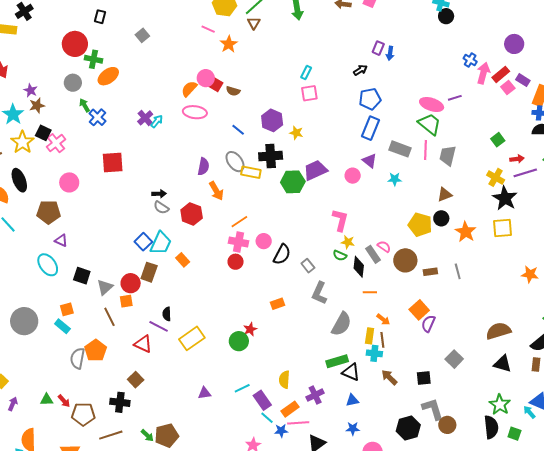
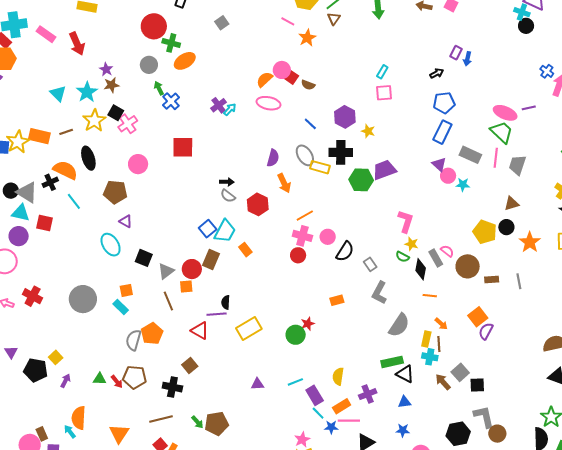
pink circle: (353, 176) -> (448, 176), moved
purple line: (159, 326) -> (217, 314), turned -36
gray square: (454, 359) -> (460, 372), moved
brown pentagon: (83, 414) -> (134, 377), moved

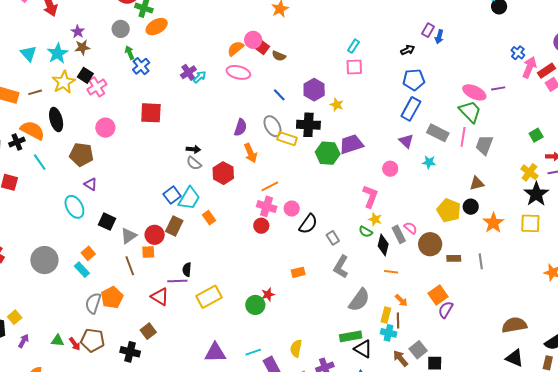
pink circle: (448, 176) -> (390, 169), moved
orange square: (126, 290) -> (88, 253), turned -32
purple triangle: (257, 384) -> (215, 353), size x1.6

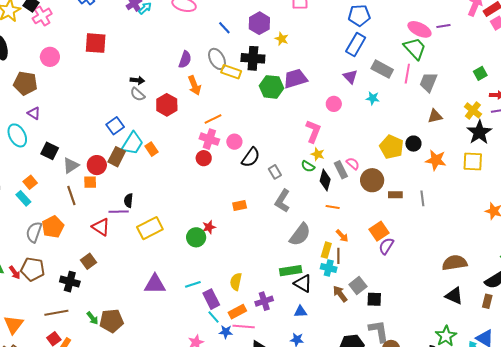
brown triangle: (477, 183) -> (435, 116), moved
cyan trapezoid: (189, 198) -> (132, 143), moved
orange star: (493, 223) -> (436, 160), turned -30

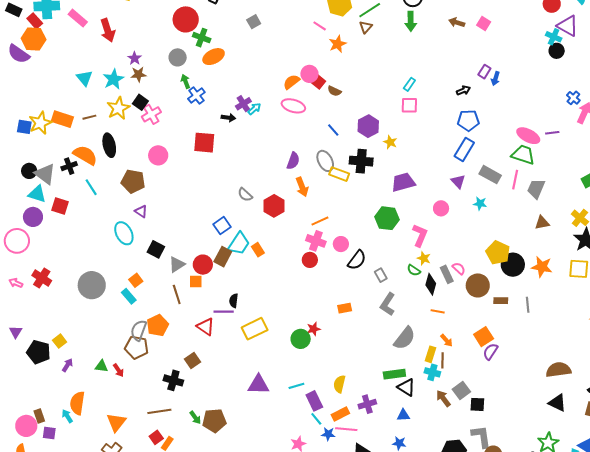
green trapezoid: (415, 48) -> (523, 155), turned -30
black arrow: (137, 80) -> (228, 118), moved
green hexagon: (271, 87) -> (387, 218), moved
black circle: (413, 144) -> (513, 265), moved, size x1.5
brown pentagon: (33, 269) -> (137, 347), moved

